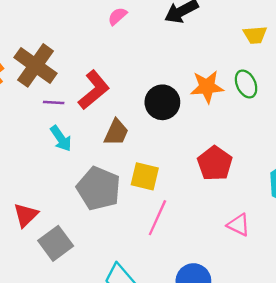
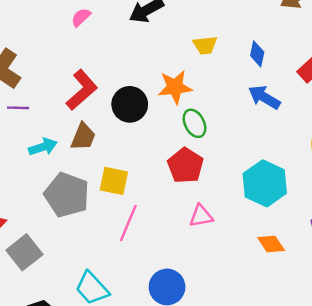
yellow trapezoid: (255, 35) -> (205, 45), moved
green ellipse: (246, 84) -> (195, 123), moved
red L-shape: (94, 90) -> (82, 90), moved
cyan arrow: (61, 139) -> (43, 147), moved, turned -72
pink triangle: (239, 225) -> (201, 216), moved, turned -35

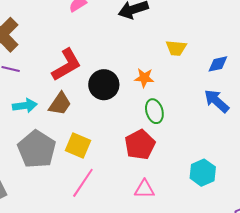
blue diamond: (257, 54) -> (218, 64), turned 55
orange star: (175, 87) -> (144, 78), size x0.7
cyan hexagon: (265, 183) -> (203, 173), size x0.7

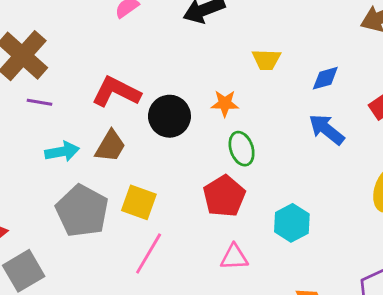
red L-shape: (66, 65) -> (116, 92), turned -120
cyan hexagon: (203, 173) -> (292, 223), moved

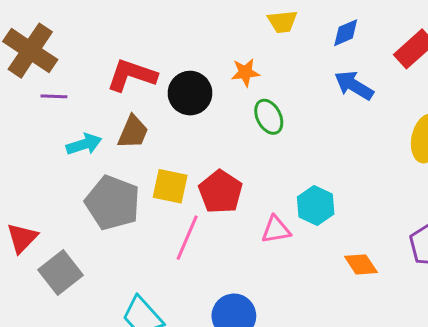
red pentagon: (224, 196) -> (220, 192), moved
cyan hexagon: (292, 223) -> (316, 205), moved

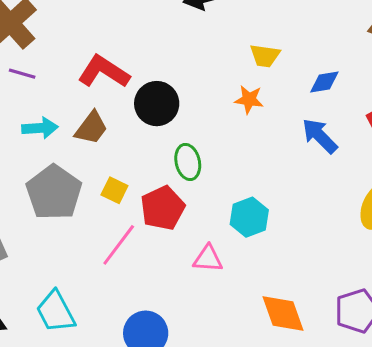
orange star: (245, 72) -> (249, 100), moved
green ellipse: (269, 117) -> (188, 162), moved
yellow square: (170, 186) -> (114, 190), size x0.7
cyan hexagon: (316, 205) -> (249, 217), moved
orange diamond: (361, 264) -> (283, 314), size x1.4

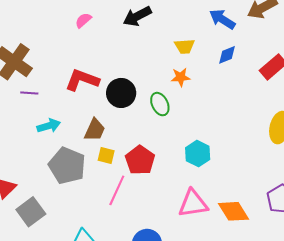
brown trapezoid: (91, 128) -> (95, 130), moved
blue arrow: (320, 136) -> (222, 19), moved
green ellipse: (188, 162) -> (160, 104), moved
pink triangle: (208, 259) -> (193, 204), moved, size x1.5

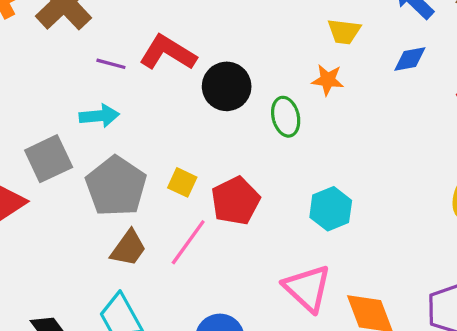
purple line: (29, 93) -> (111, 64), moved
brown trapezoid: (95, 130) -> (128, 248), moved
pink triangle: (193, 204) -> (307, 288), turned 40
gray square: (31, 212) -> (49, 159), moved

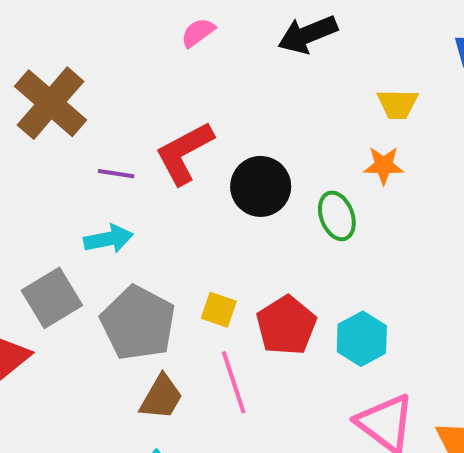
red L-shape: (168, 53) -> (184, 153), turned -54
cyan hexagon: (331, 209) -> (362, 339), moved
pink line: (188, 242) -> (234, 382), turned -48

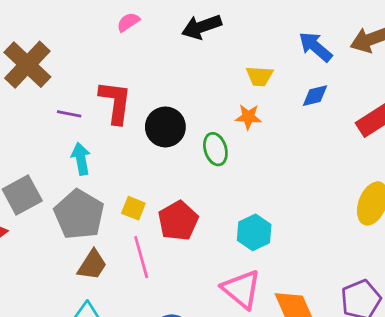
red L-shape: (184, 153) -> (115, 102), turned 123
cyan arrow: (108, 239) -> (81, 159), moved, turned -92
cyan hexagon: (362, 339) -> (254, 232), moved

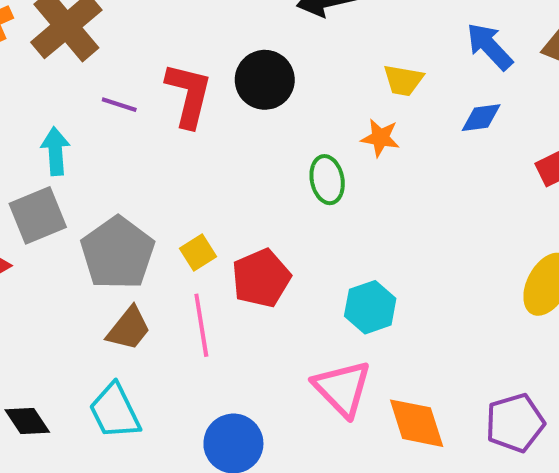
black circle: (165, 127) -> (265, 80), moved
cyan arrow: (81, 159) -> (55, 151), moved
yellow square: (133, 208) -> (198, 253), turned 30

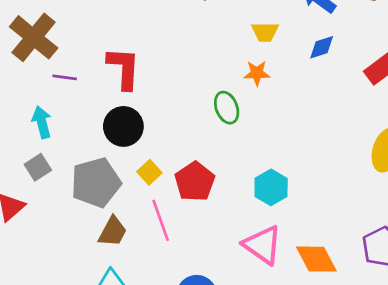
black circle: (265, 80) -> (123, 126), moved
purple line: (119, 105) -> (65, 77), moved
gray square: (38, 215) -> (38, 167), size x0.7
gray pentagon: (118, 253) -> (96, 182), turned 30

